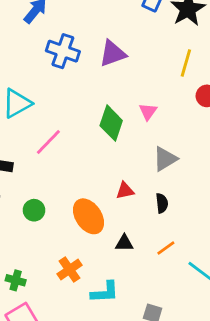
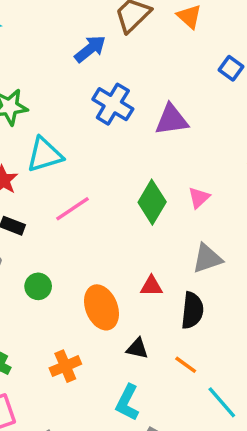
black semicircle: (162, 203) -> (192, 310), size x1.5
orange line: (166, 248) -> (186, 365), turned 60
cyan L-shape: (105, 292) -> (127, 403), moved, turned 108

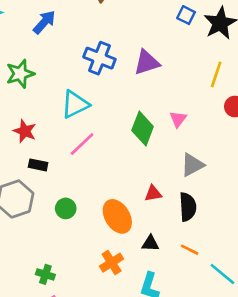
blue arrow: (90, 49) -> (44, 22), moved
cyan triangle: (45, 155) -> (75, 104), moved
orange cross: (65, 366) -> (112, 263), moved

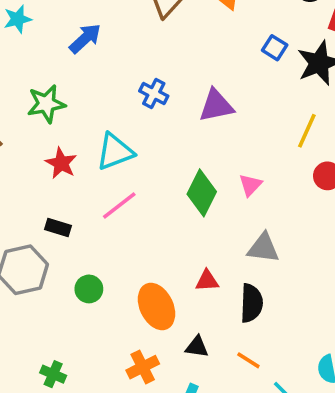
blue cross: (99, 58) -> (154, 94), size x0.7
red star: (25, 131) -> (61, 163), moved
gray triangle: (192, 165) -> (263, 248), turned 30

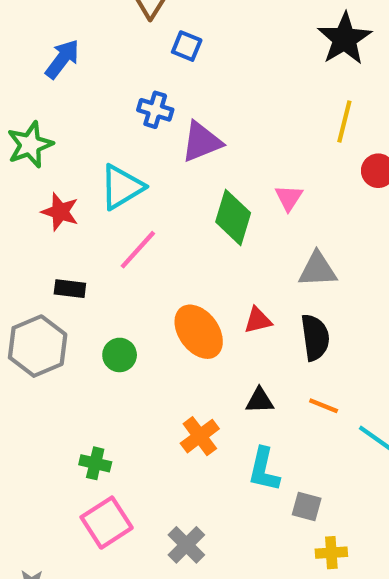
blue square: (275, 48) -> (187, 46), moved
purple triangle: (216, 106) -> (202, 142), moved
orange ellipse: (156, 306) -> (199, 332), moved

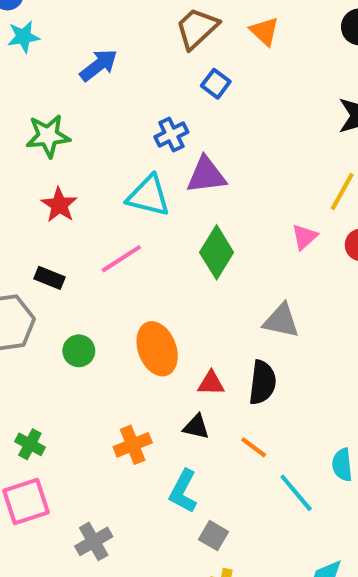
blue cross: (155, 110) -> (171, 135), turned 32
cyan triangle: (122, 187) -> (149, 196), moved, turned 30
pink triangle: (289, 198) -> (304, 237), moved
red triangle: (258, 320) -> (211, 383), moved

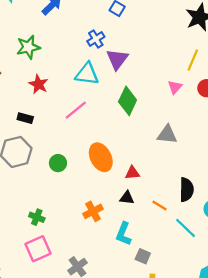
purple triangle: (206, 175) -> (117, 59), turned -40
black rectangle: (49, 278) -> (25, 118), moved
black semicircle: (262, 382) -> (186, 190), moved

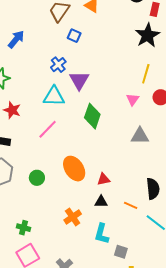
gray triangle: (167, 135) -> (140, 136), moved

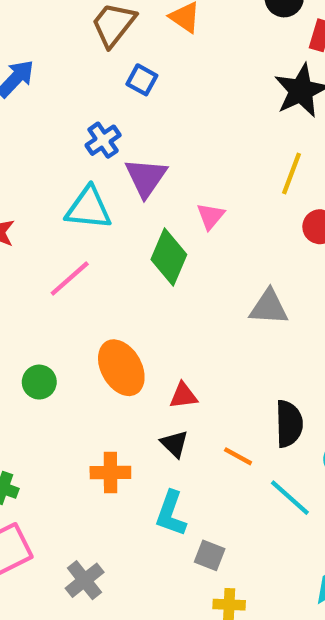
pink triangle: (133, 99) -> (211, 216), moved
black triangle: (101, 202) -> (175, 444), turned 40
orange cross: (73, 217) -> (110, 473), turned 30

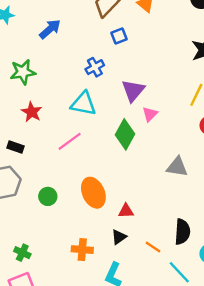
blue square: (142, 80) -> (119, 36), turned 35
purple triangle: (146, 177) -> (133, 91), moved
black triangle: (175, 444) -> (119, 237), turned 35

